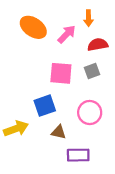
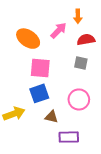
orange ellipse: (33, 27) -> (28, 39), moved
gray square: (92, 71) -> (81, 63), turned 32
pink square: (61, 73) -> (40, 68), moved

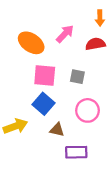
orange arrow: (78, 16) -> (100, 18), moved
gray square: (81, 63) -> (77, 77), moved
blue square: (39, 93) -> (44, 104), turned -30

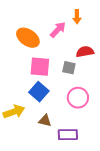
orange arrow: (100, 18) -> (77, 17), moved
red semicircle: (95, 44) -> (85, 52), moved
brown triangle: (57, 130) -> (45, 121), moved

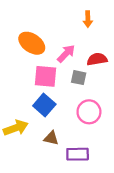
pink arrow: (58, 30) -> (66, 53), moved

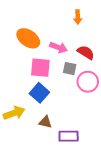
pink arrow: (66, 53) -> (59, 47), turned 66
red semicircle: (97, 59) -> (86, 52), turned 42
pink circle: (89, 112) -> (88, 82), moved

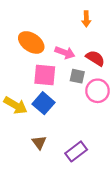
yellow arrow: (14, 113) -> (15, 105), moved, turned 50
brown triangle: (45, 122) -> (39, 142), moved, turned 40
purple rectangle: (69, 136) -> (76, 151), turned -36

